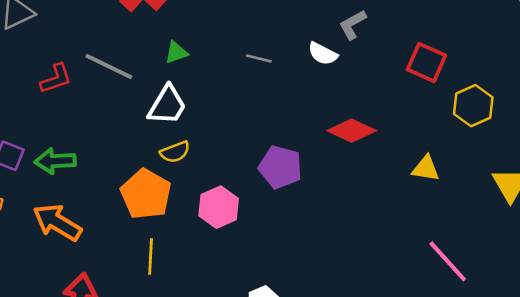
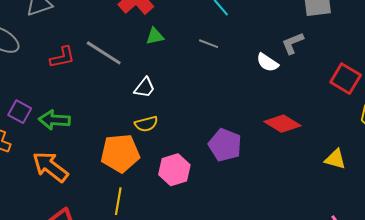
green triangle: (176, 52) -> (155, 36), moved
gray line: (259, 58) -> (209, 44), moved
white trapezoid: (167, 105) -> (145, 88), size x0.7
orange pentagon: (146, 194) -> (120, 153), turned 30

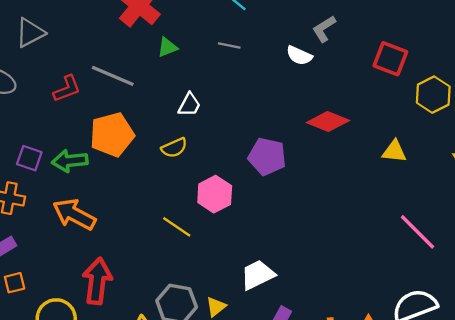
white trapezoid: (145, 88) -> (189, 105), moved
orange pentagon: (120, 153) -> (112, 135), moved
yellow line: (118, 201) -> (177, 227), moved, turned -56

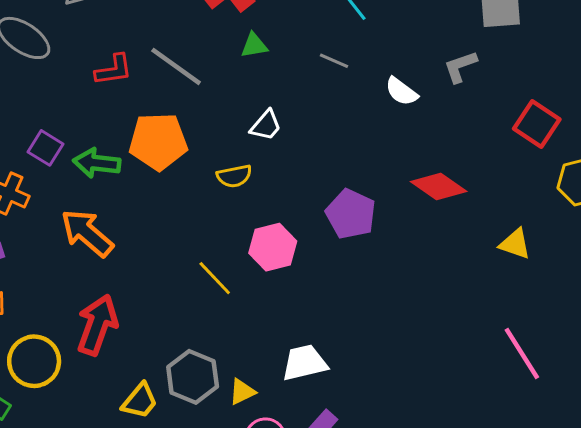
white semicircle: (299, 55) -> (401, 91), moved

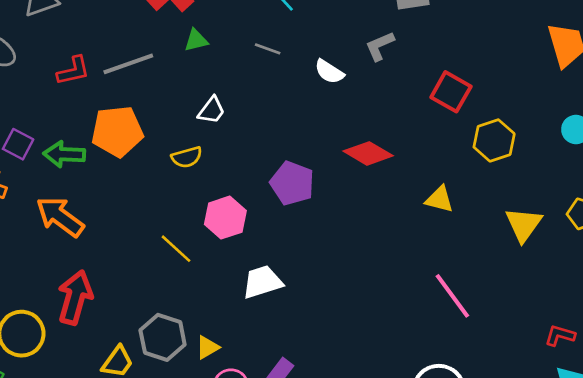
gray line: (176, 66) -> (128, 64), turned -51
white trapezoid: (305, 363) -> (262, 282), moved

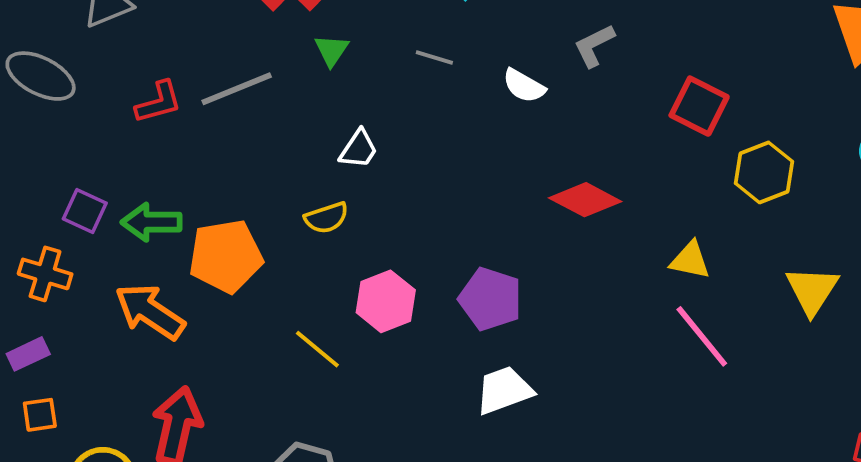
green triangle: (196, 40) -> (332, 50), turned -40
orange pentagon: (117, 131) -> (226, 256), moved
purple pentagon: (292, 183) -> (490, 299), moved
white trapezoid: (262, 282) -> (504, 390), moved
pink line: (452, 296) -> (702, 336), moved

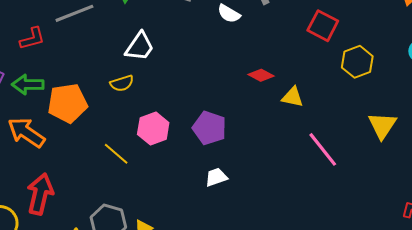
red L-shape: (159, 102) -> (32, 39), moved
white trapezoid: (359, 149) -> (140, 47), size x1.4
red diamond: (585, 200) -> (261, 75), size x0.7
yellow triangle: (690, 260) -> (293, 97), moved
white trapezoid: (504, 390) -> (216, 177), size x0.7

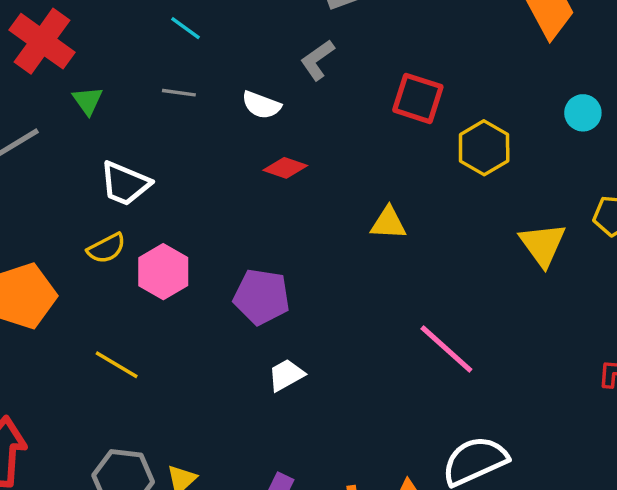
white trapezoid: (140, 47) -> (125, 184), turned 88
red diamond: (261, 75) -> (285, 168), moved
pink hexagon: (153, 129) -> (163, 272), moved
pink line: (323, 149) -> (446, 349), moved

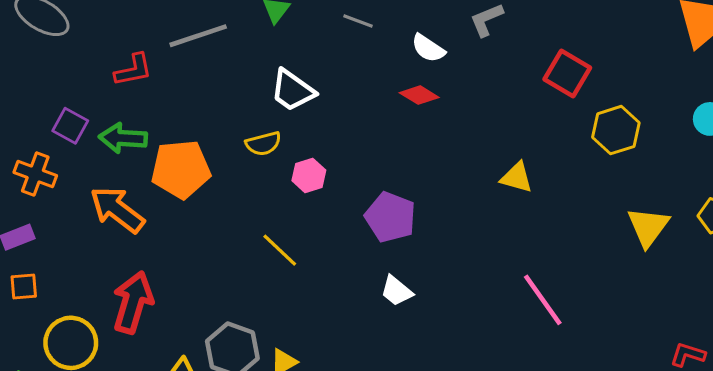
red diamond: (285, 168) -> (419, 95), moved
pink hexagon: (163, 272) -> (309, 175), size x0.7
yellow line: (117, 365) -> (280, 250), moved
white trapezoid: (286, 375) -> (397, 291), turned -124

